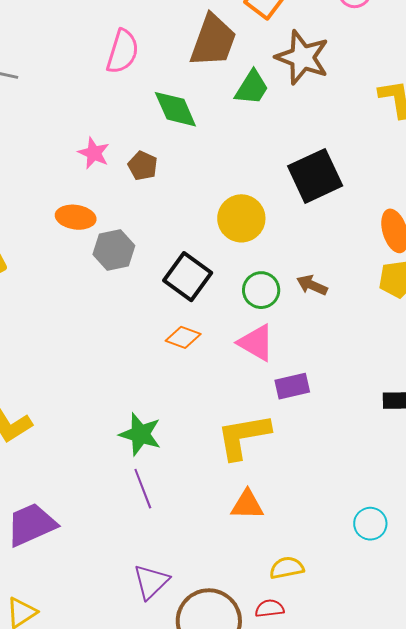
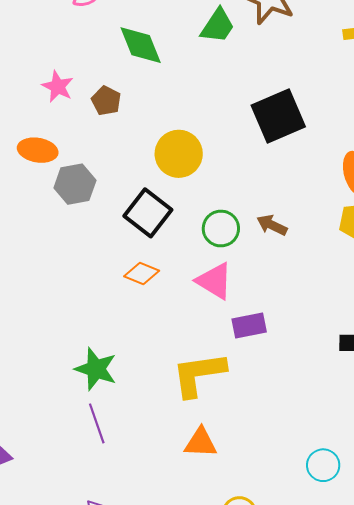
yellow circle: (241, 218) -> (179, 154), moved

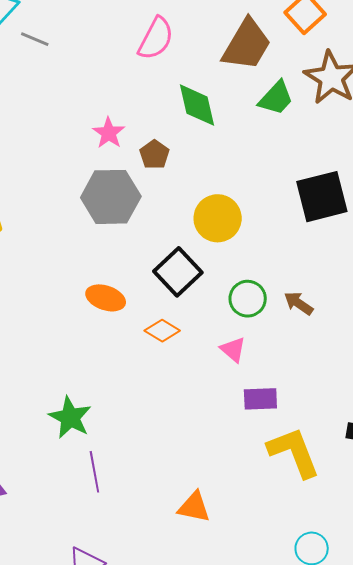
orange ellipse: (38, 150) -> (106, 298), moved
gray hexagon: (75, 184) -> (111, 197), moved, size x1.4
pink triangle: (214, 281) -> (233, 349), size x0.7
green star: (96, 369) -> (70, 418), moved
yellow L-shape: (199, 374) -> (294, 452), moved, turned 68

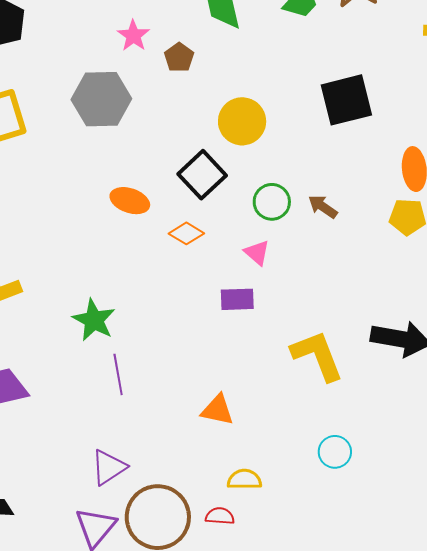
gray hexagon: (111, 197) -> (101, 99), moved
purple rectangle: (260, 399) -> (237, 299), moved

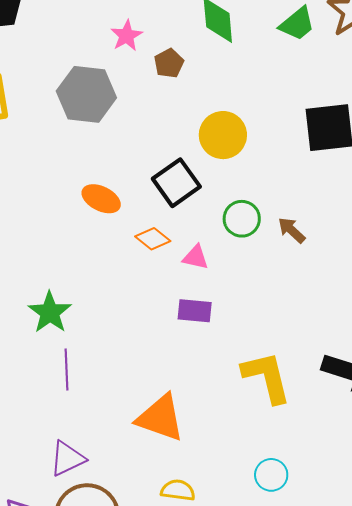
pink triangle: (257, 253) -> (196, 257), moved, turned -36
orange triangle: (218, 410) -> (160, 418), size x1.5
purple triangle: (109, 467) -> (67, 459), moved

